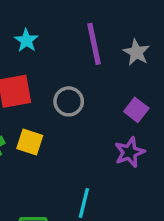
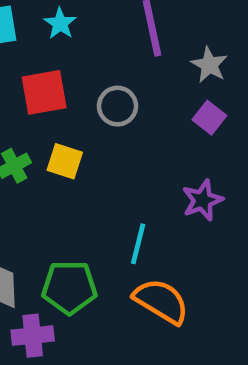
gray star: (136, 52) -> (209, 65), moved
purple star: (130, 152) -> (202, 200), moved

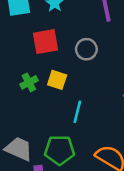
cyan line: (138, 244) -> (77, 112), moved

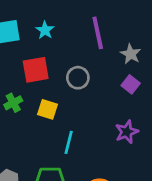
green cross: (29, 82) -> (13, 103), moved

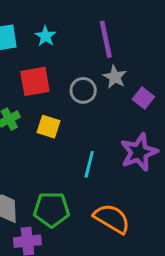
gray star: (131, 54) -> (115, 77), moved
purple star: (127, 132) -> (139, 152), size x1.4
cyan line: (69, 142) -> (89, 164), moved

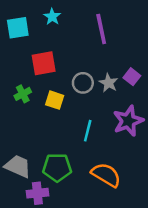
cyan star: (45, 36) -> (52, 17), moved
gray star: (115, 77) -> (109, 83), moved
gray circle: (83, 90) -> (83, 83), moved

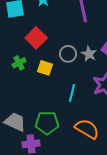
red square: (44, 63) -> (36, 38), turned -35

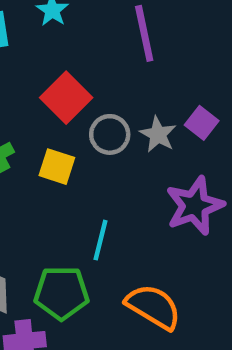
red square: (36, 38) -> (66, 98), moved
cyan line: (72, 93) -> (101, 240), moved

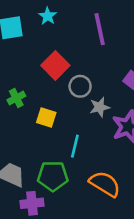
gray star: (158, 134) -> (100, 107), moved, turned 30
yellow square: (57, 167) -> (46, 118), moved

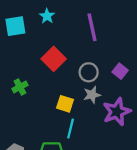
gray circle: (80, 86) -> (89, 72), moved
yellow square: (46, 118) -> (65, 104), moved

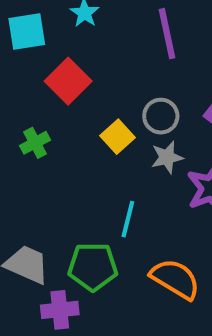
red square: (54, 59) -> (68, 81), moved
yellow square: (65, 104) -> (118, 137), moved, turned 30

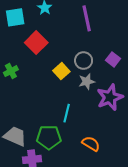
green cross: (35, 143) -> (11, 71), moved
orange semicircle: (175, 279) -> (91, 144), size x0.7

